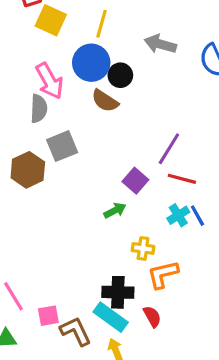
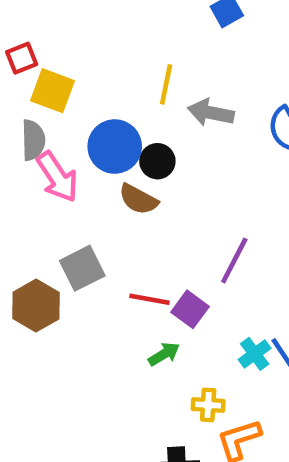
yellow line: (102, 24) -> (166, 84), moved
gray semicircle: (39, 109) -> (33, 140), moved
red line: (182, 179) -> (149, 299), moved

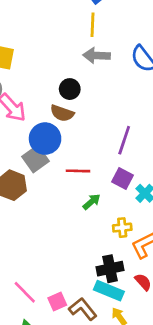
yellow line: (166, 84) -> (92, 25), moved
blue circle: (115, 147) -> (45, 139), moved
purple square: (190, 309) -> (122, 179), moved

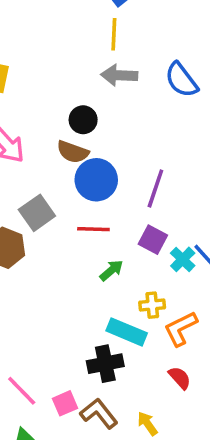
blue circle: (45, 139) -> (96, 180), moved
black cross: (110, 269) -> (105, 364), moved
cyan rectangle: (109, 291) -> (127, 332), moved

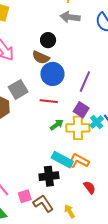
yellow cross: (152, 305) -> (78, 128), moved, size x1.6
orange L-shape: (181, 329) -> (78, 161), moved, turned 50

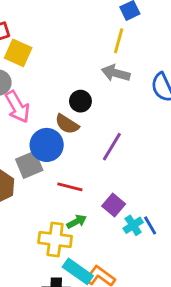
blue circle: (52, 74) -> (47, 145), moved
purple line: (85, 82) -> (112, 147), moved
yellow cross: (78, 128) -> (55, 240), moved

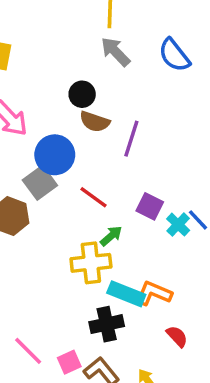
gray arrow: (116, 73) -> (115, 52), turned 44
brown semicircle: (67, 124) -> (95, 122), moved
red line: (70, 187) -> (94, 197), turned 35

